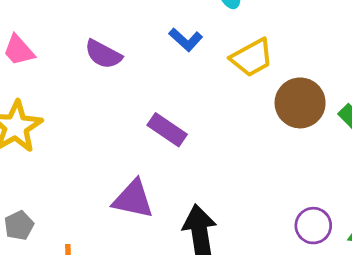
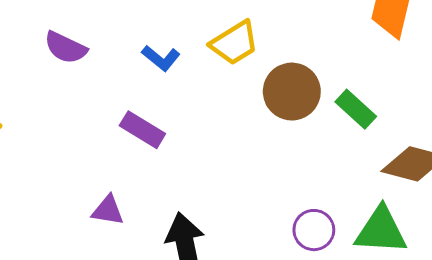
blue L-shape: (186, 40) -> (161, 58), moved
purple triangle: (133, 199) -> (108, 210), size x0.7

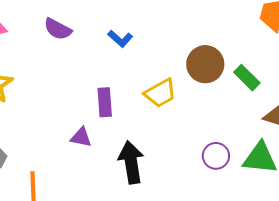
yellow trapezoid: (234, 43) -> (160, 93), moved
purple rectangle: (142, 130) -> (105, 102), moved, turned 52

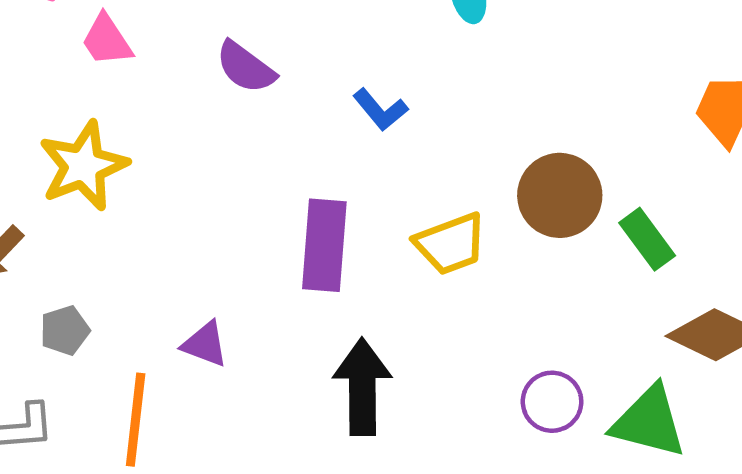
purple rectangle: (105, 102) -> (324, 245), size x1.4
purple triangle: (81, 137) -> (205, 344), moved

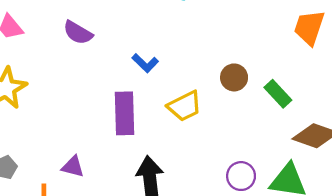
blue L-shape: (380, 110) -> (145, 63), moved
brown circle: (560, 195) -> (234, 77), size x0.7

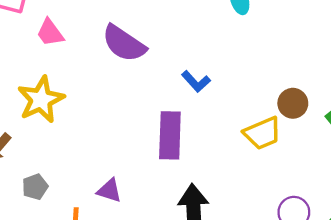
purple semicircle: (78, 33) -> (124, 43), size x1.4
yellow trapezoid: (185, 106) -> (262, 133), moved

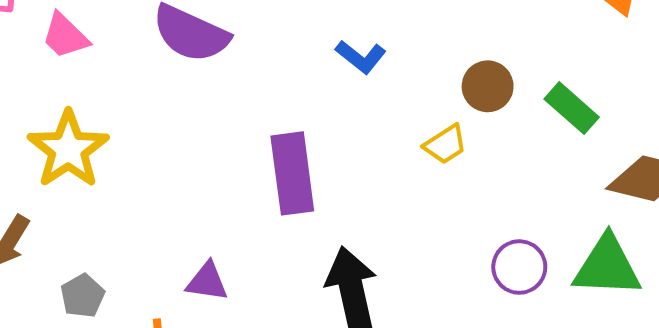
blue L-shape: (196, 81) -> (361, 57), moved
yellow trapezoid: (262, 133) -> (445, 144), size x0.7

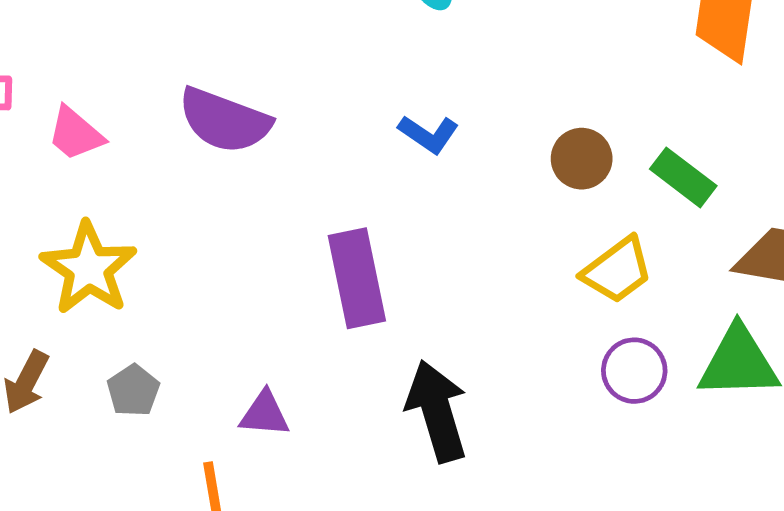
yellow trapezoid: (445, 144) -> (617, 270), moved, size x1.4
gray pentagon: (83, 296) -> (133, 391), moved

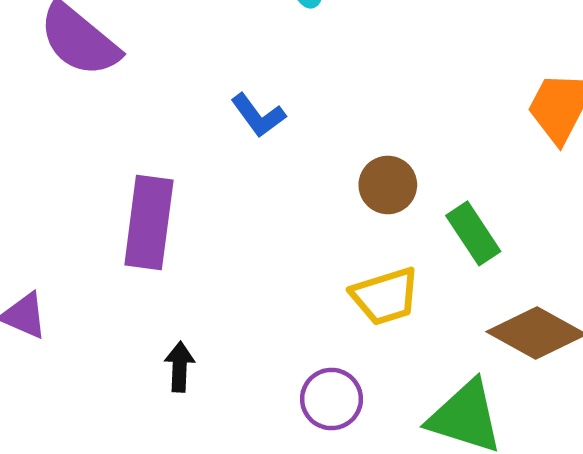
purple circle: (634, 371) -> (331, 399), moved
black arrow: (437, 411) -> (180, 367), size x0.5

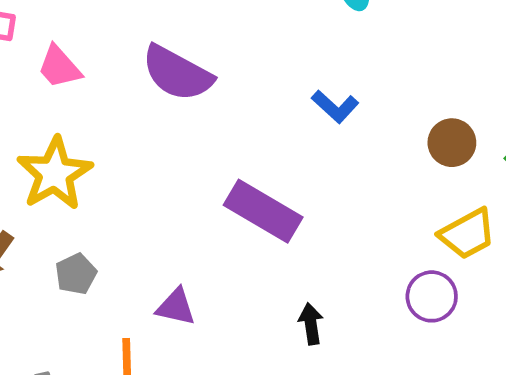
purple rectangle: (149, 223) -> (263, 211), turned -56
purple circle: (331, 399) -> (432, 296), moved

